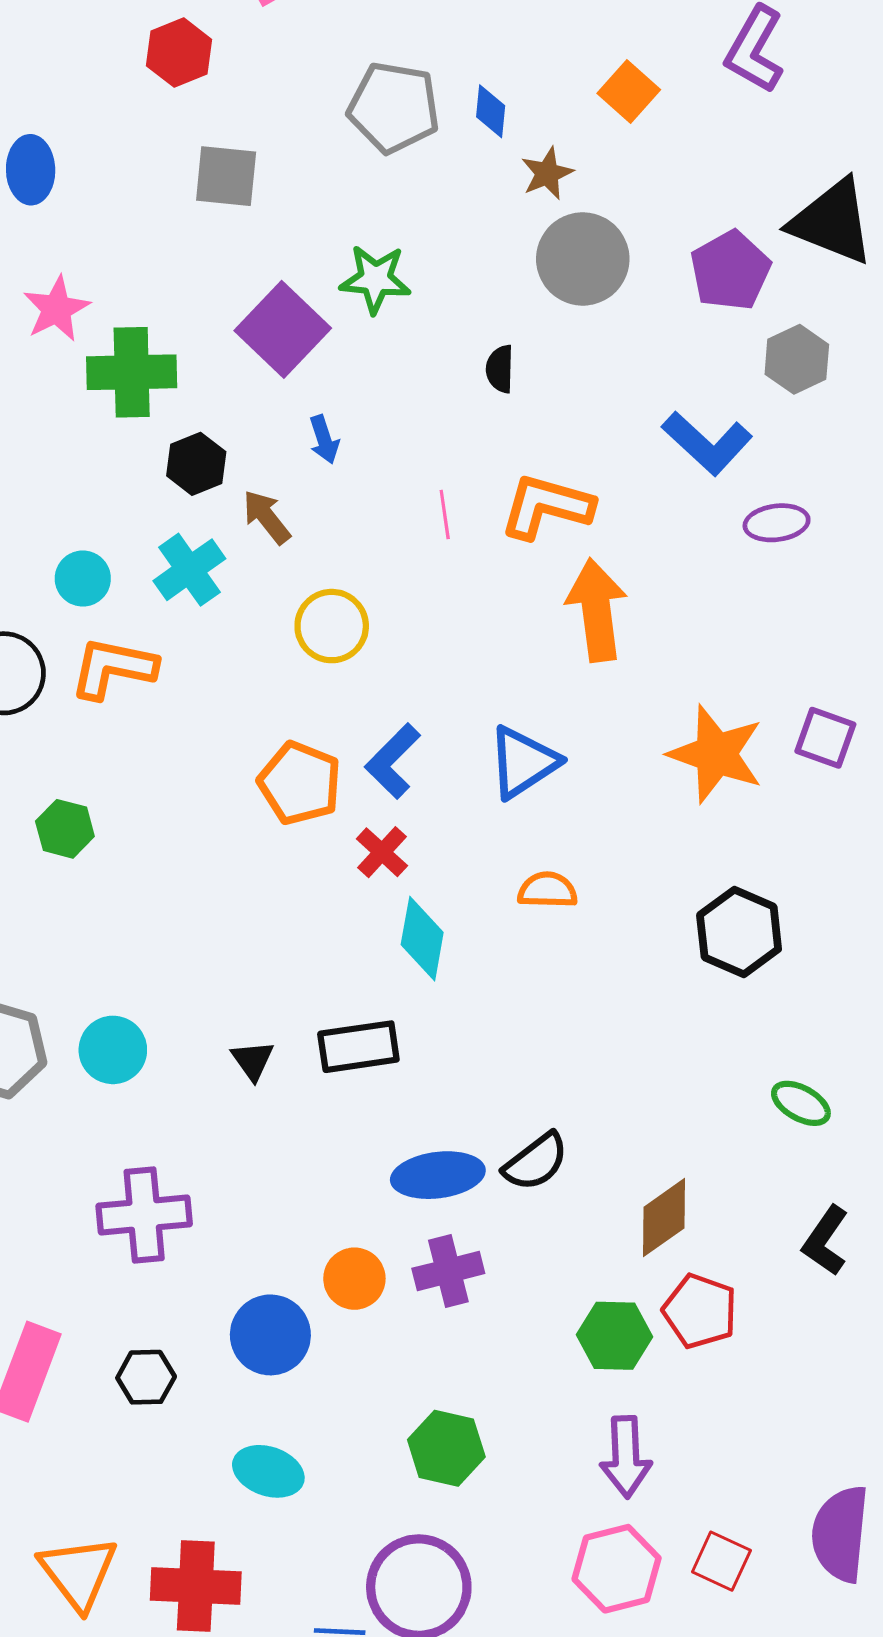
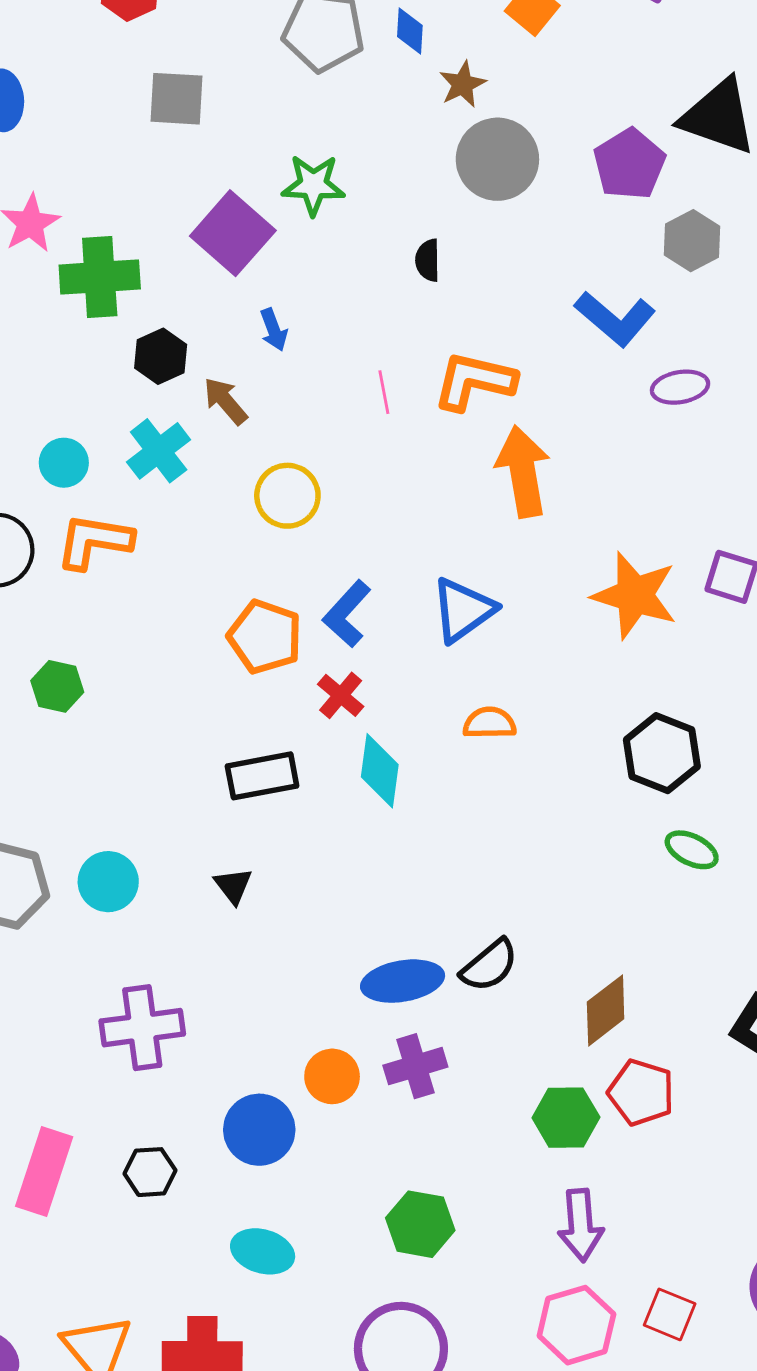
black rectangle: (358, 1047) -> (262, 776), moved
green ellipse: (801, 1103) -> (692, 850), moved

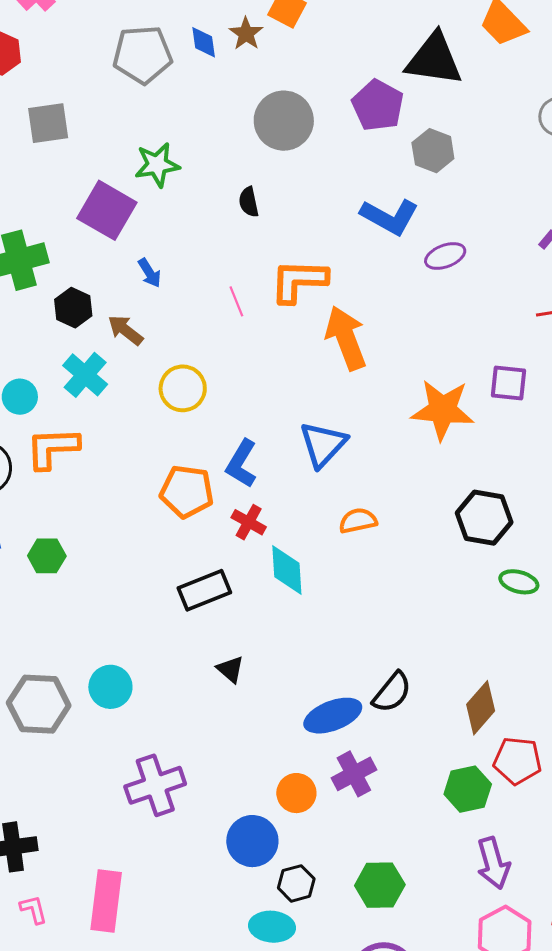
brown star: (462, 84) -> (246, 34), moved
black triangle: (233, 886) -> (230, 669), moved
black hexagon: (150, 1172) -> (296, 883), moved

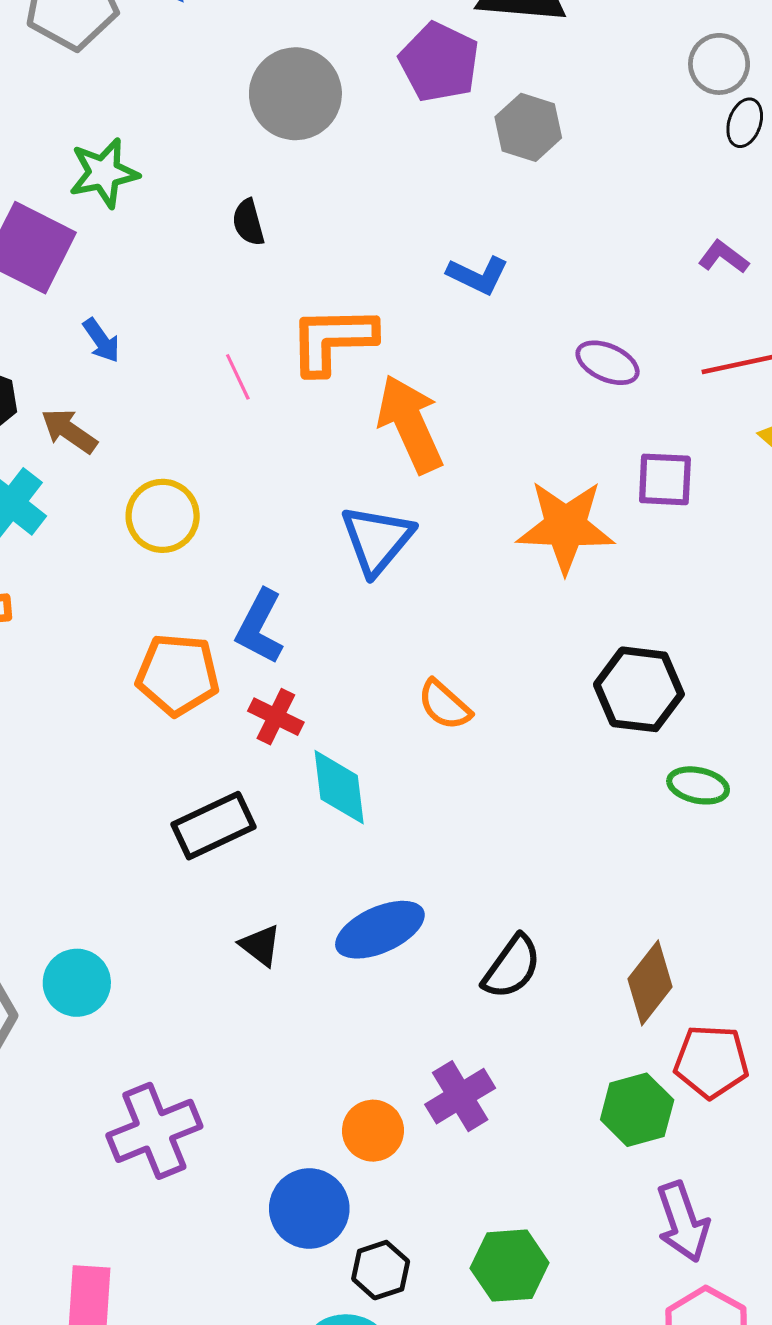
blue L-shape: (390, 217) -> (478, 275), moved, size x0.7
purple ellipse: (445, 256) -> (608, 363), moved, turned 48
blue triangle: (323, 444) -> (377, 540), moved
orange semicircle: (358, 521) -> (444, 705), turned -123
blue ellipse: (333, 716) -> (380, 930), moved

